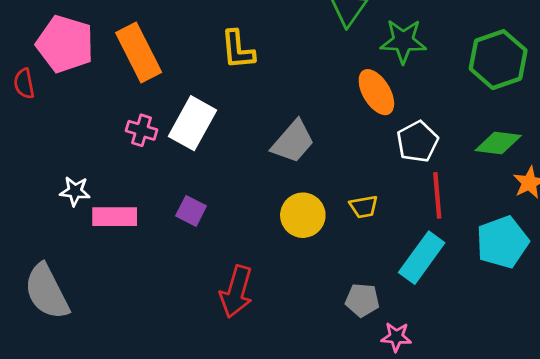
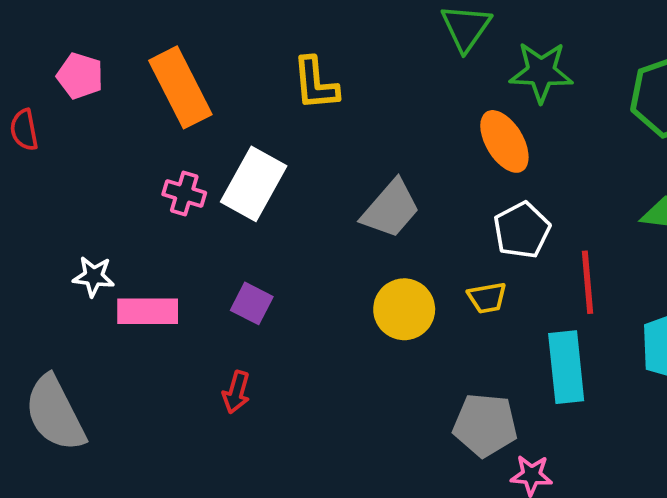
pink pentagon: (65, 44) -> (80, 76), size x0.6
white pentagon: (417, 142) -> (522, 230), moved
cyan rectangle: (422, 258) -> (566, 367), turned -42
red arrow: (236, 292) -> (236, 392), moved, size x0.6
gray pentagon: (362, 300) -> (485, 425), size x1.4

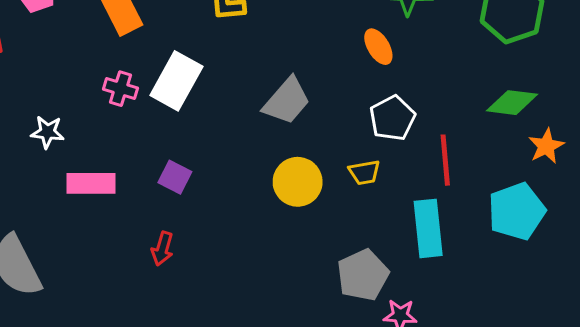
orange ellipse: (504, 141) -> (378, 47), size x0.7
white star: (94, 276) -> (47, 132), moved
gray pentagon: (485, 425) -> (363, 275), turned -30

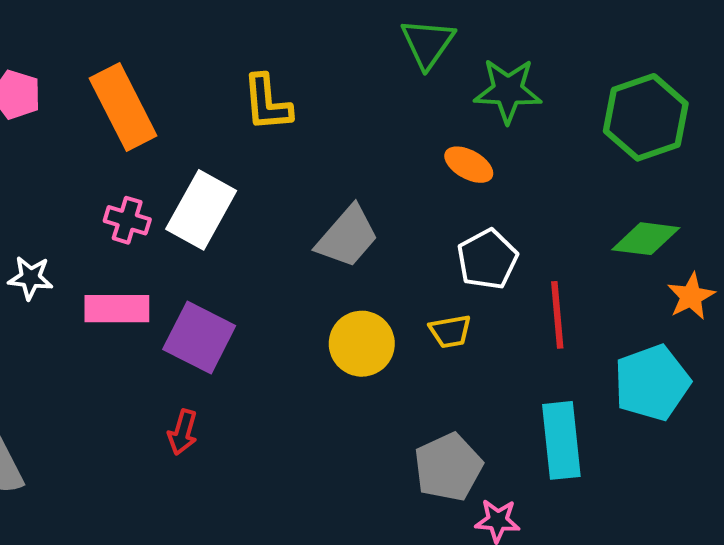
orange ellipse: (378, 47) -> (469, 165), turned -30
purple square: (175, 177) -> (199, 337), size x1.6
pink rectangle: (91, 183) -> (117, 309), moved
cyan rectangle: (428, 228) -> (561, 440), moved

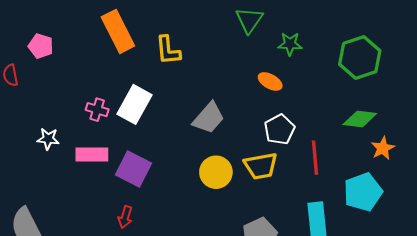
green star: (508, 91) -> (290, 44), size x0.7
orange rectangle: (123, 107) -> (118, 31), moved
yellow trapezoid: (450, 331) -> (261, 166), size x1.6

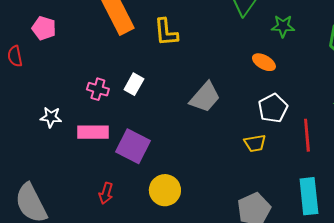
white rectangle: (135, 104) -> (134, 84), size x0.6
yellow trapezoid: (261, 166) -> (255, 143), size x0.7
yellow circle: (216, 172) -> (165, 190), moved
red arrow: (125, 217) -> (106, 193), moved

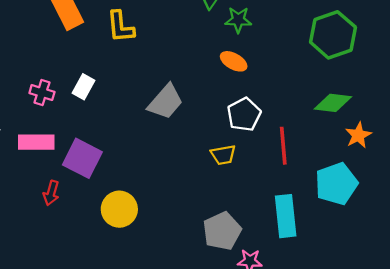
green star: (283, 26) -> (238, 20), moved
red arrow: (106, 193) -> (51, 193), moved

